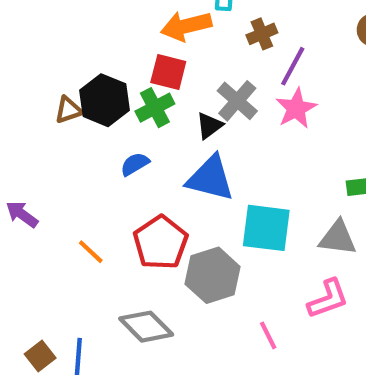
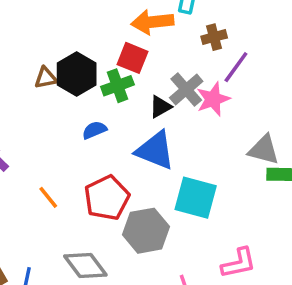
pink star: (296, 108) -> (213, 99), moved
gray triangle: (338, 238) -> (264, 150), moved

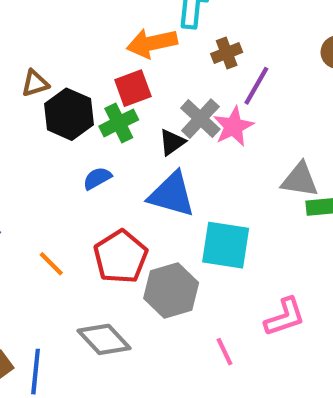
red square: (133, 58) -> (133, 88), turned -36
brown triangle: (46, 78) -> (35, 83), moved

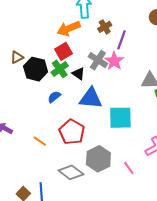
black triangle: (172, 142) -> (78, 74), moved, turned -40
gray hexagon: (171, 291) -> (98, 159), moved

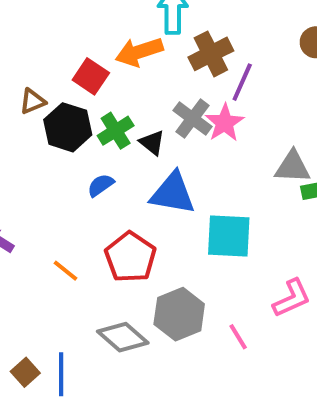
brown cross: (105, 27) -> (211, 54), size x1.5
red square: (64, 51) -> (91, 76), moved, turned -30

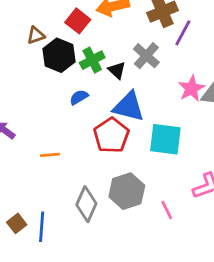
pink star: (225, 123) -> (191, 89), moved
red pentagon: (130, 257) -> (111, 135), moved
orange line: (66, 271) -> (50, 155), turned -48
gray diamond: (123, 337) -> (86, 204), turned 68

